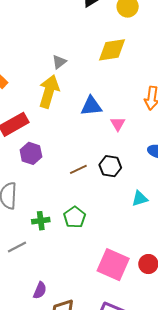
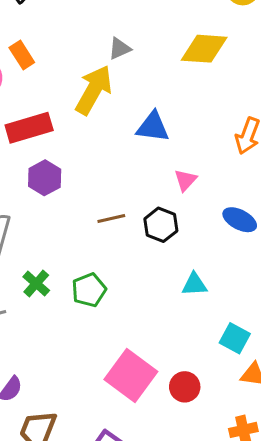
pink triangle: (118, 124) -> (185, 180), moved
green cross: (41, 221) -> (36, 284), turned 36

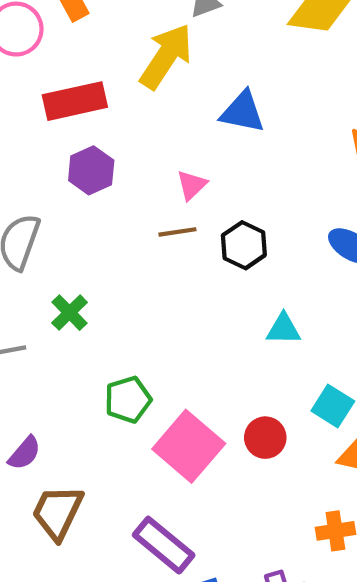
pink triangle: (185, 180) -> (192, 185), moved
green pentagon: (89, 290) -> (128, 400), moved
red circle: (185, 387) -> (265, 438), moved

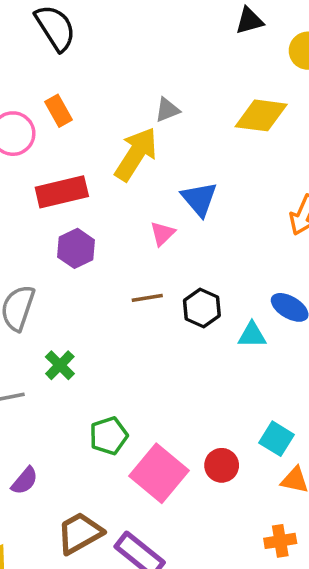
blue triangle: (243, 112) -> (199, 199), turned 39
pink triangle: (192, 185) -> (162, 234), moved
cyan triangle: (283, 329) -> (252, 335), moved
brown trapezoid: (58, 512) -> (80, 533), moved, turned 36

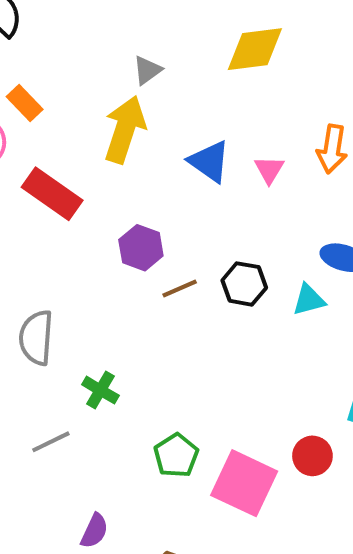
red rectangle: (62, 192) -> (52, 194), turned 63
pink triangle: (162, 234) -> (269, 170), moved
purple hexagon: (76, 248) -> (141, 248), moved

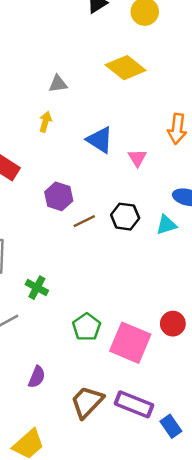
yellow diamond: (255, 49) -> (126, 68), turned 48
gray triangle: (147, 70) -> (58, 84), turned 30
yellow arrow: (125, 129) -> (45, 122), size x0.5
pink triangle: (269, 170) -> (137, 158), moved

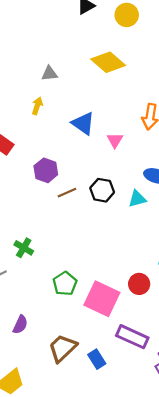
purple rectangle: (134, 404) -> (132, 337), moved
blue rectangle: (171, 426) -> (97, 359), moved

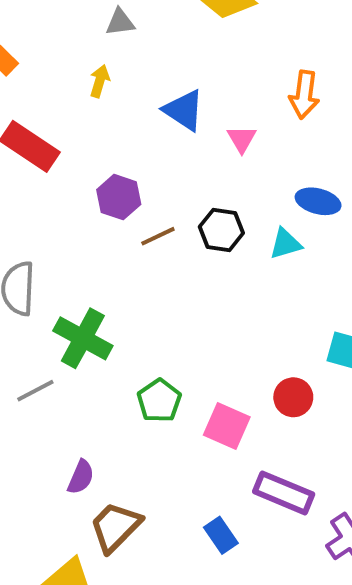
green cross: (24, 248) -> (83, 338), size x1.6
pink square: (102, 299) -> (227, 426), size x0.7
brown trapezoid: (62, 348) -> (115, 527), moved

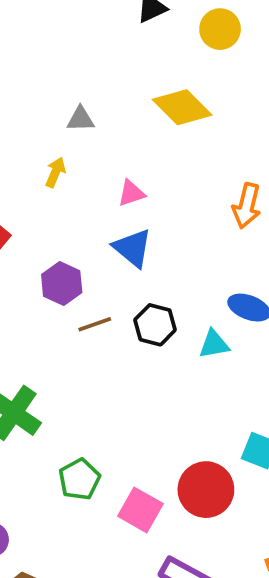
blue triangle: (184, 110) -> (133, 248), moved
pink triangle: (242, 139) -> (131, 193), moved, turned 36
red circle: (293, 397) -> (206, 490), size x1.5

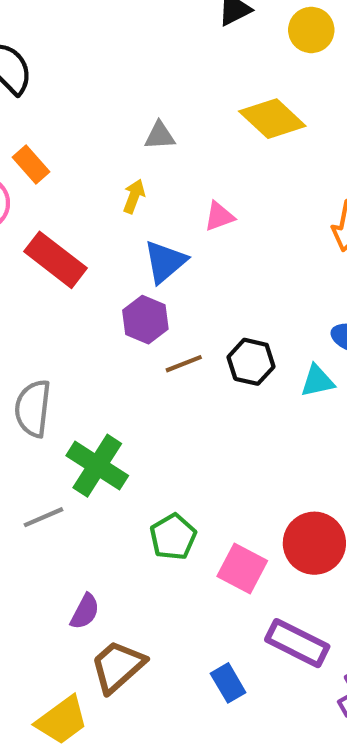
blue triangle: (133, 248) -> (165, 262), moved, turned 42

